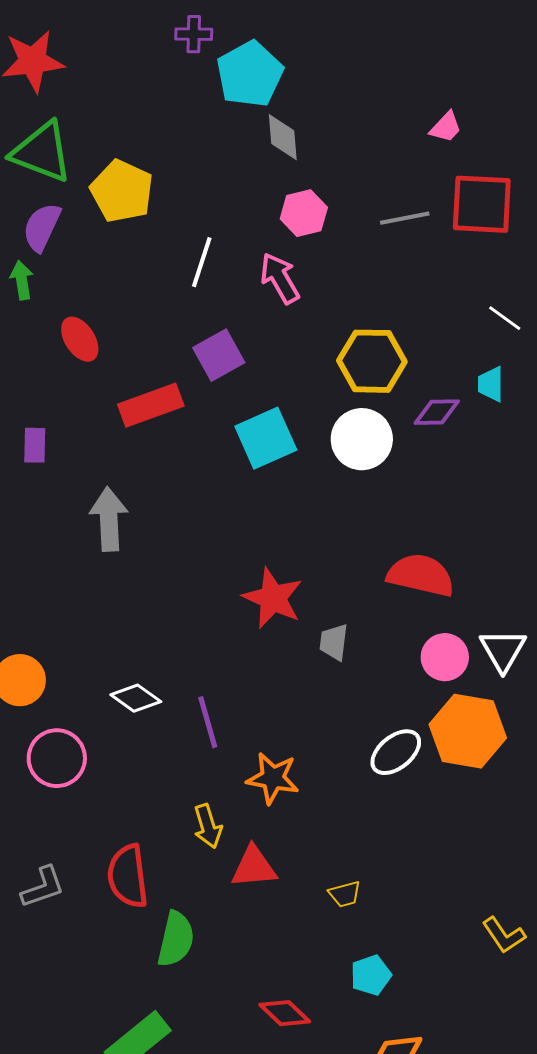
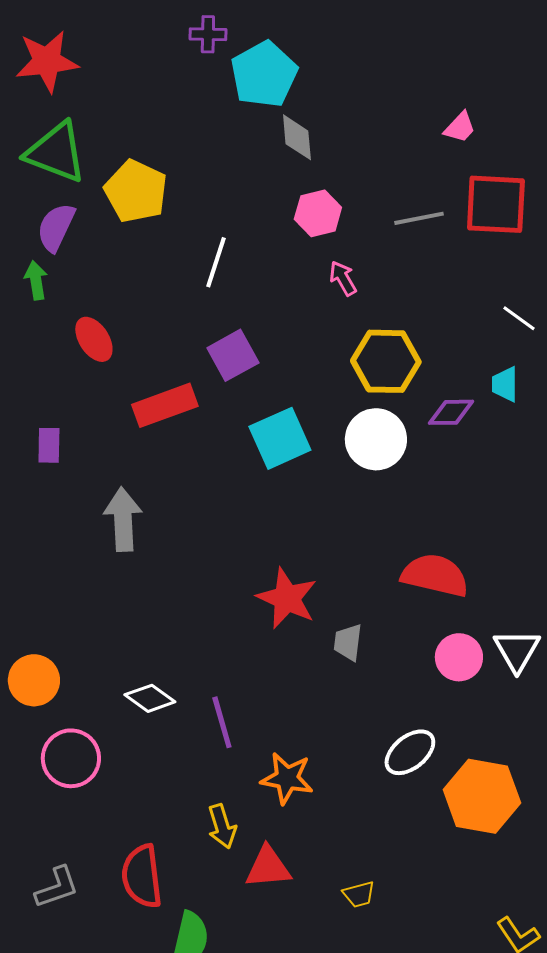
pink arrow: (280, 278) -> (343, 278), moved, size x0.7
orange hexagon: (468, 731) -> (482, 796), moved

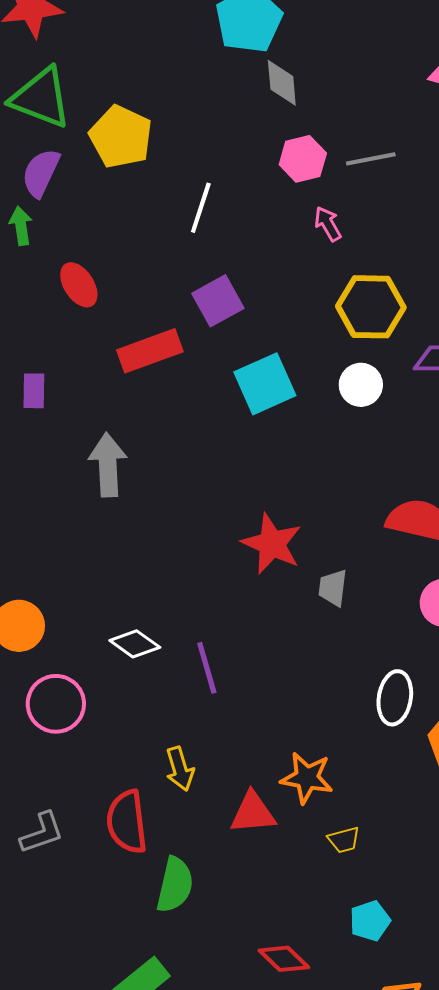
gray line: (419, 218) -> (371, 159), moved
white circle: (376, 439) -> (361, 385), size x0.7
white ellipse: (410, 752) -> (395, 698), turned -42
orange star: (287, 778) -> (307, 778), moved
yellow arrow: (222, 826) -> (180, 769), moved

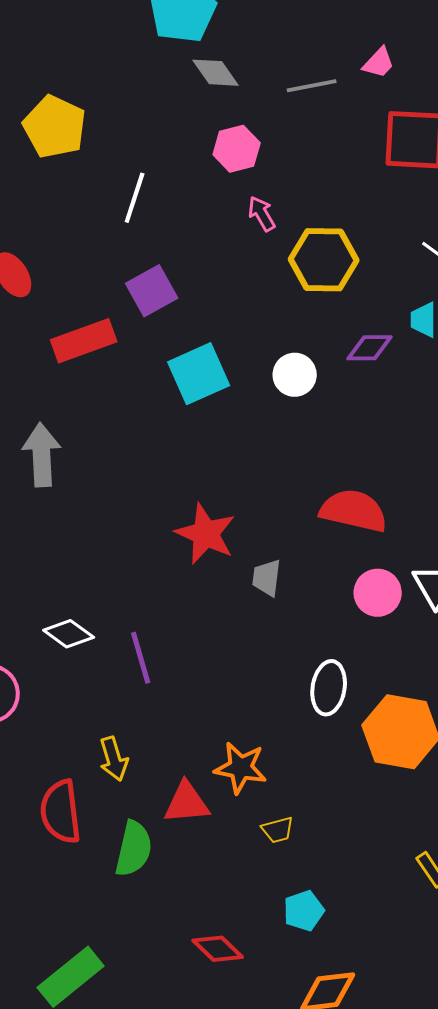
gray diamond: (282, 83) -> (216, 73), turned -30
gray line: (371, 159) -> (312, 86), moved
yellow hexagon: (371, 307) -> (324, 260), moved
green semicircle: (175, 885) -> (134, 849), moved

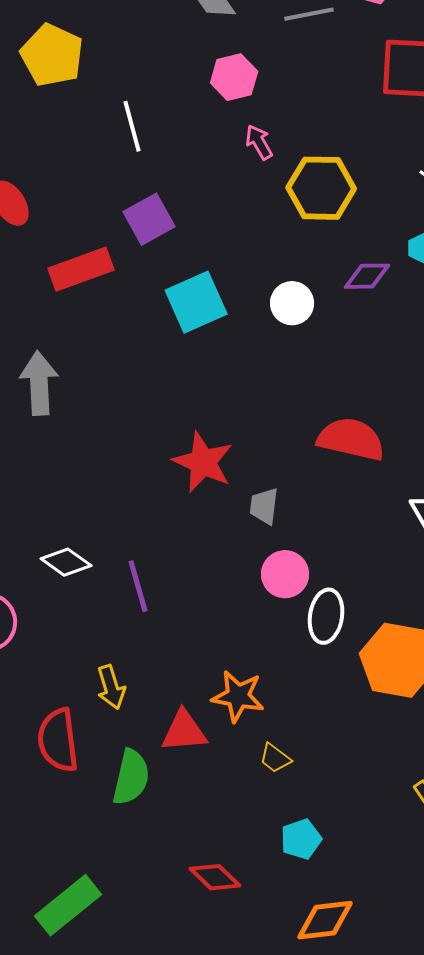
white line: (135, 198) -> (132, 126), turned -33
pink circle: (378, 593) -> (285, 574), moved
yellow trapezoid: (278, 830) -> (275, 758), turned 52

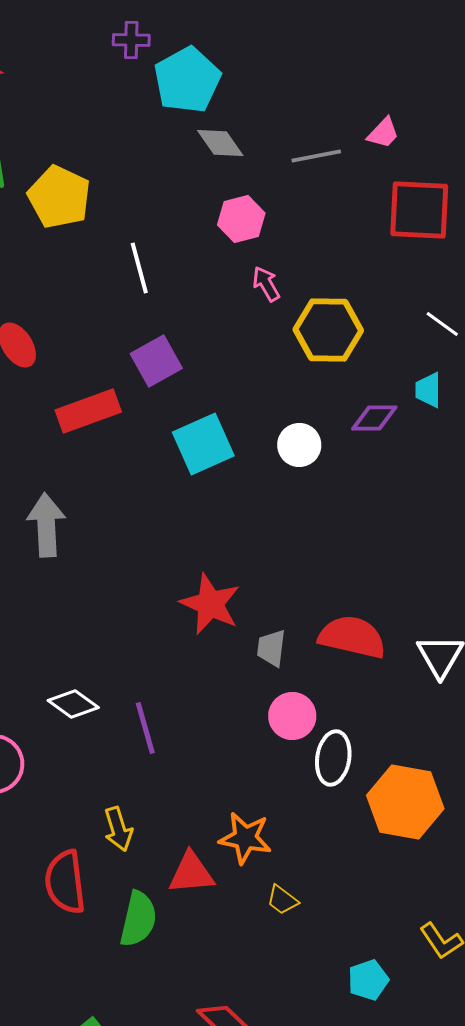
red semicircle: (351, 439) -> (352, 637), moved
cyan pentagon: (301, 839) -> (368, 980), moved

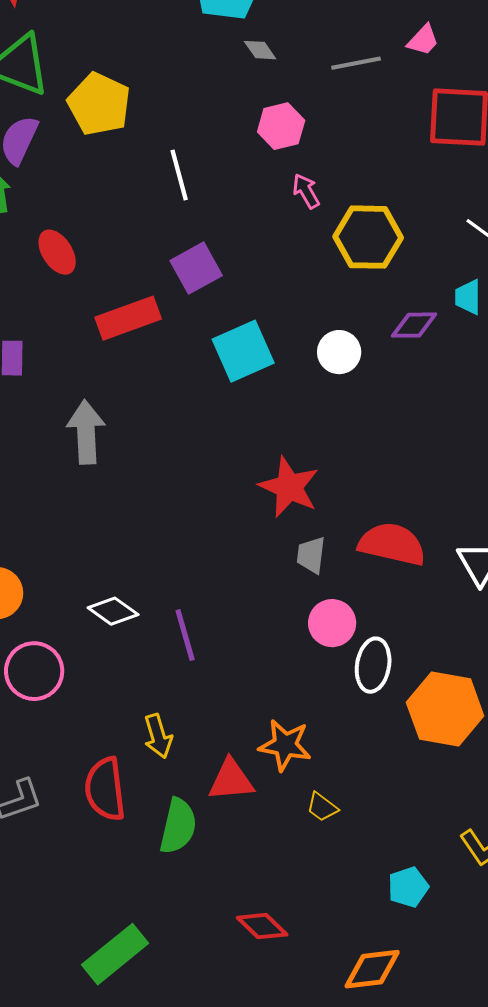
gray diamond: (220, 143) -> (260, 50), size x0.7
red star: (210, 604) -> (289, 487), moved

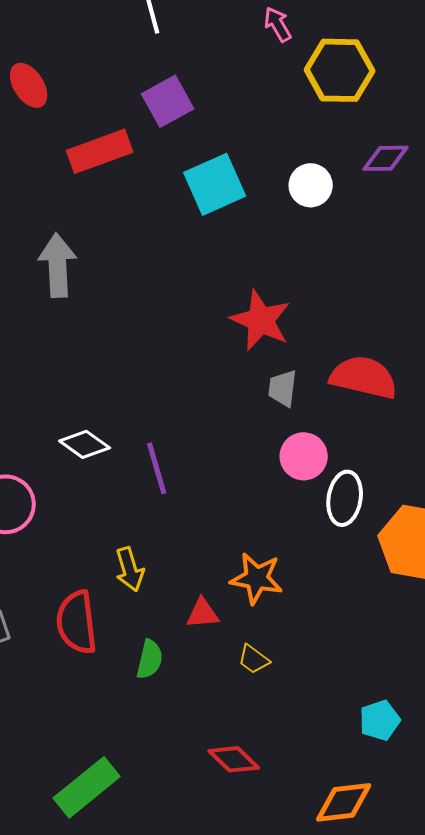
red triangle: (231, 780) -> (203, 613), size x0.7
yellow trapezoid: (322, 807) -> (254, 659), moved
green semicircle: (178, 826) -> (150, 659), size x0.7

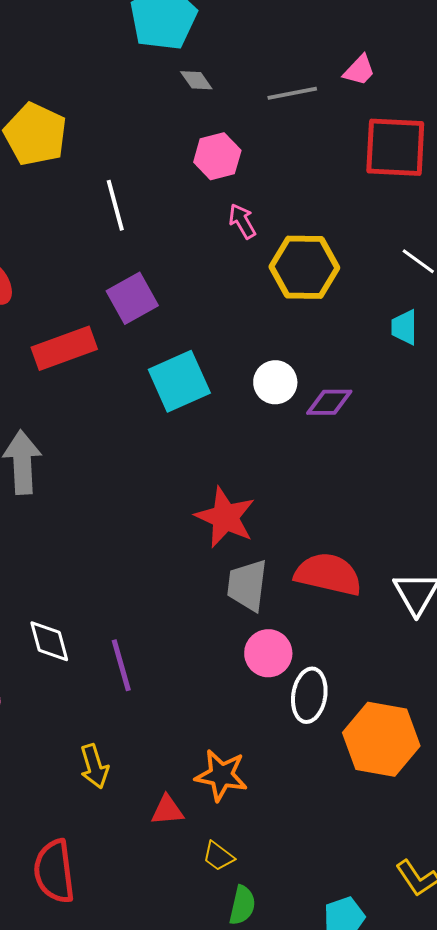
purple diamond: (386, 158) -> (329, 402), moved
gray trapezoid: (283, 388) -> (247, 585), size x1.4
white diamond: (85, 444) -> (49, 641), turned 39
red semicircle: (77, 622) -> (54, 871), moved
green semicircle: (150, 659) -> (242, 905), moved

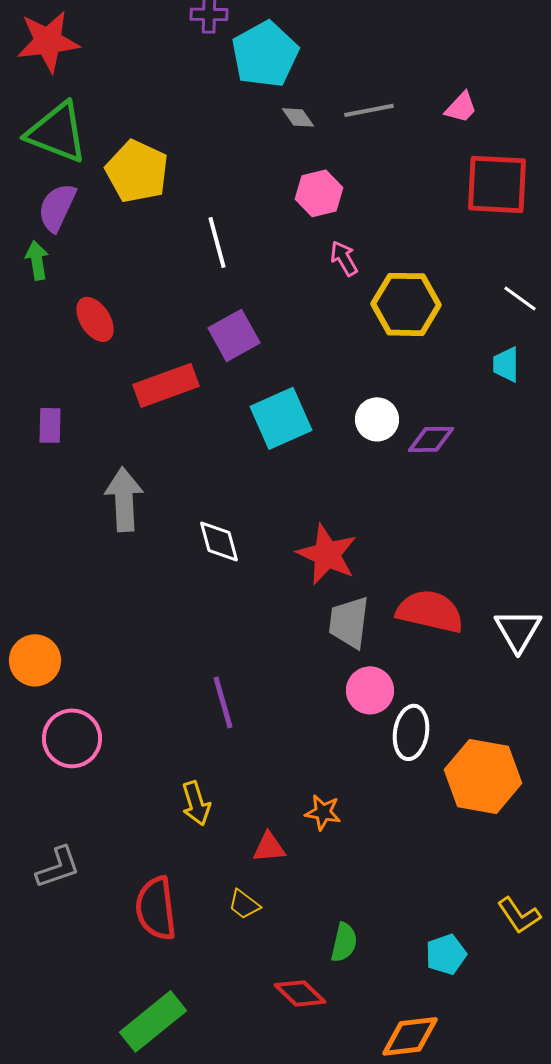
gray line: (292, 93) -> (369, 110), moved
white diamond: (49, 641) -> (219, 541), moved
orange star: (221, 775) -> (323, 812), size x0.7
yellow trapezoid: (218, 856) -> (244, 904), moved

